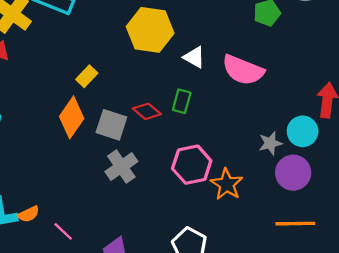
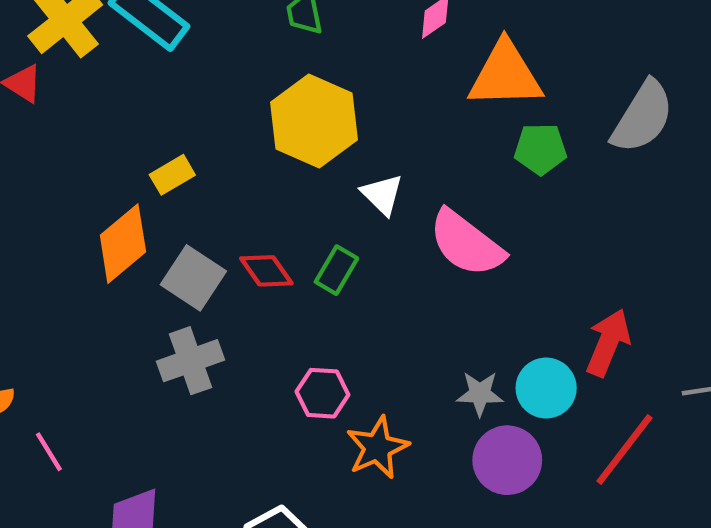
pink hexagon: (192, 165) -> (322, 393), size x0.7

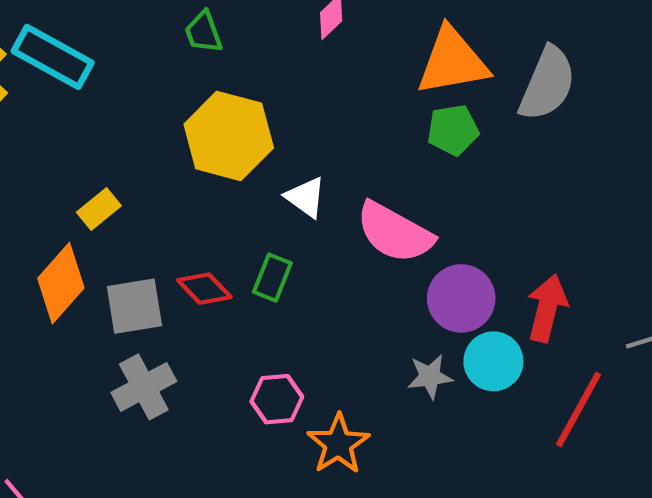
orange triangle: (505, 75) -> (452, 61), moved
gray square: (193, 278) -> (134, 306), turned -34
purple circle: (507, 460) -> (461, 298), moved

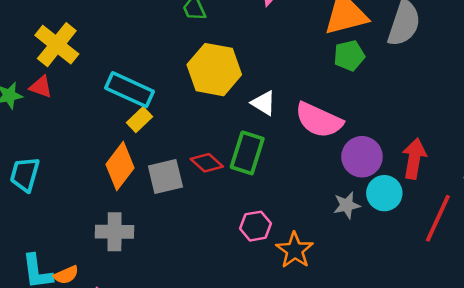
cyan rectangle: (53, 57) -> (130, 90), moved
green rectangle: (272, 278) -> (247, 153), size x1.5
gray cross: (144, 387) -> (115, 232), moved, turned 33

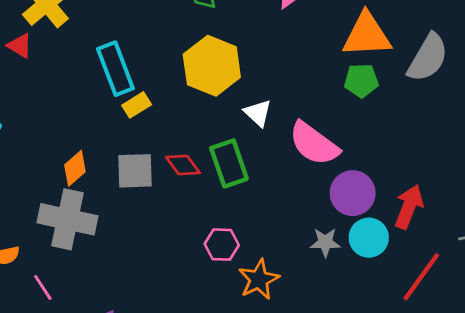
cyan rectangle: (130, 90) -> (115, 69), turned 33
yellow rectangle: (139, 120) -> (137, 105), moved
green rectangle: (247, 153) -> (229, 163), turned -48
orange diamond: (120, 166) -> (75, 168), moved, size x0.7
gray cross: (115, 232) -> (68, 219), size x1.4

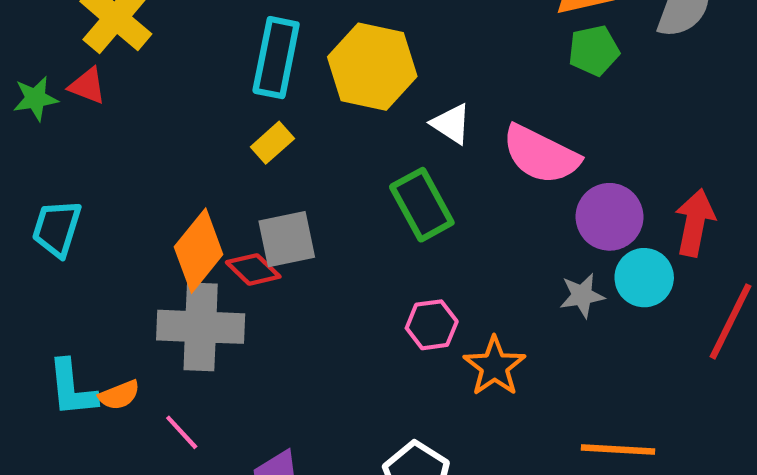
cyan rectangle: (115, 69) -> (276, 58), moved, turned 42
red diamond: (183, 165) -> (253, 269), moved
orange diamond: (75, 168) -> (199, 251), size x1.5

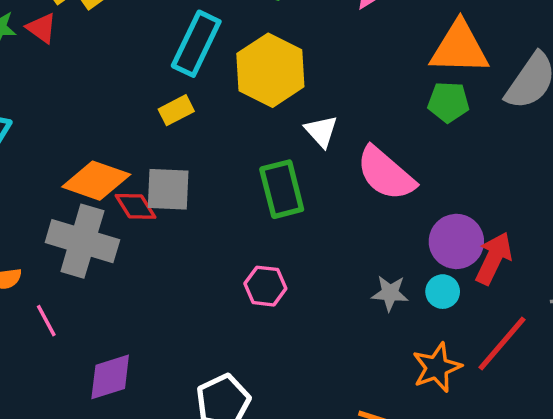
purple circle: (609, 217) -> (456, 241), moved
orange diamond: (199, 251) -> (96, 181), turned 56
cyan circle: (644, 278) -> (443, 292), size x0.7
orange star: (494, 366) -> (437, 367), moved

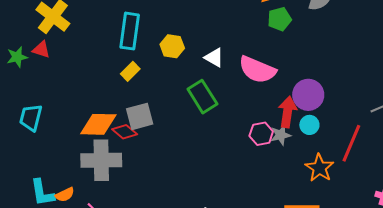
yellow hexagon: (270, 70) -> (172, 46), moved, size x0.6
red arrow: (494, 258) -> (287, 112), moved
pink hexagon: (265, 286) -> (261, 134), moved

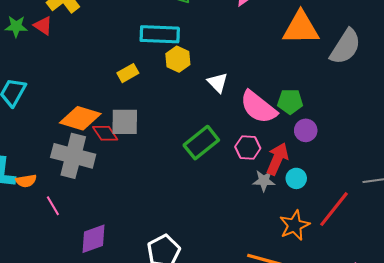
green pentagon: (279, 19) -> (290, 102), moved
cyan rectangle: (130, 31) -> (160, 34), moved, turned 69
purple circle: (308, 95) -> (306, 130), moved, size x0.7
green rectangle: (202, 97) -> (201, 143), moved, turned 68
pink hexagon: (261, 134) -> (248, 147), moved

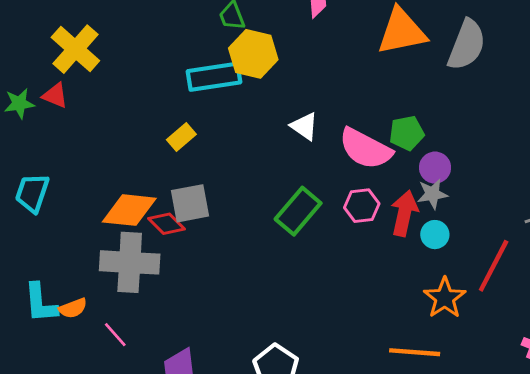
yellow hexagon: (178, 59) -> (253, 54), moved, size x1.4
gray star: (264, 181) -> (432, 194), moved

